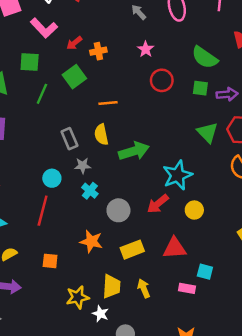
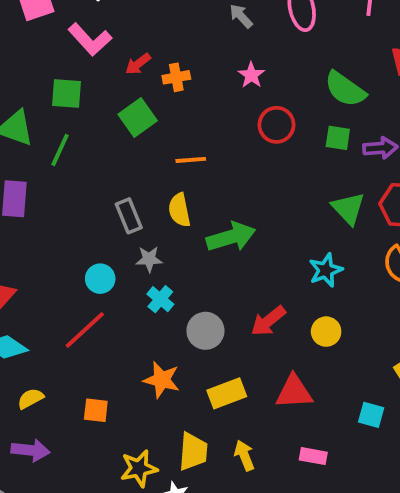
green line: (42, 94) -> (60, 150), moved
cyan star: (177, 175) -> (326, 270), moved, size x0.7
red line: (43, 211) -> (85, 330), turned 32
cyan square: (205, 272) -> (371, 415), moved

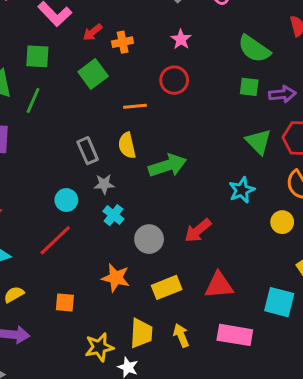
red circle: (276, 125) -> (174, 80), moved
yellow circle: (326, 332) -> (282, 222), moved
cyan square: (371, 415) -> (279, 302), size x1.5
pink rectangle: (313, 456) -> (235, 335), size x1.6

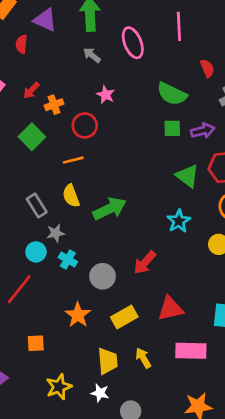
red arrow: (93, 32) -> (31, 90), moved
red circle: (174, 80) -> (85, 125), moved
cyan circle: (66, 200) -> (36, 252), moved
orange star: (116, 278) -> (78, 315), turned 30
yellow star: (99, 347) -> (59, 387), moved

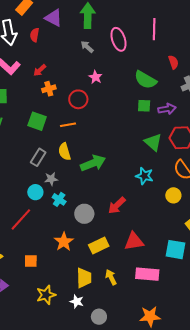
orange cross: (54, 105) -> (49, 89), moved
green square: (32, 137) -> (37, 121), moved, turned -30
gray rectangle: (37, 206) -> (38, 157), turned 60
cyan star: (179, 221) -> (144, 176), turned -30

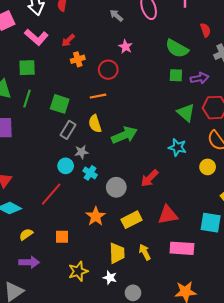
green square: (37, 121) -> (60, 104), moved

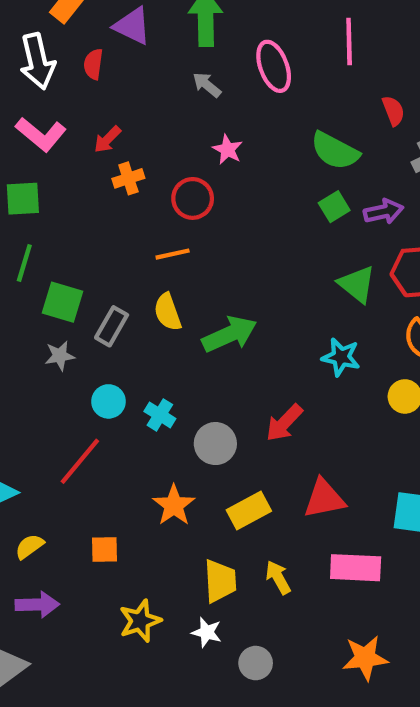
green square: (176, 75) -> (334, 207), turned -32
green square: (60, 104) -> (62, 302), moved
gray star: (82, 152) -> (60, 356), moved

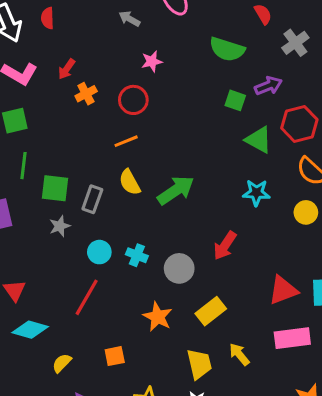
pink star: (228, 150) -> (152, 61), turned -30
green square: (334, 207) -> (235, 100), moved, turned -30
red triangle: (324, 499) -> (283, 290), moved

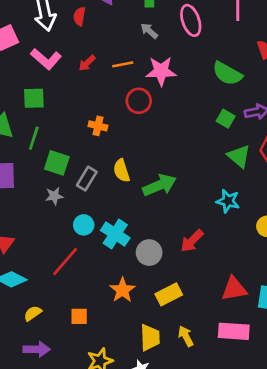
pink star: (152, 61) -> (161, 71), size x1.6
orange cross: (86, 94) -> (98, 126), moved, turned 30
orange line: (126, 141) -> (123, 64), moved
cyan cross: (137, 255) -> (115, 234), size x1.5

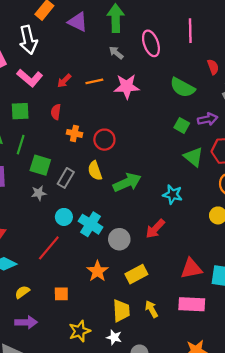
red semicircle: (79, 16) -> (56, 112), moved
red circle: (139, 101) -> (104, 140), moved
cyan star: (228, 201) -> (173, 194), moved

